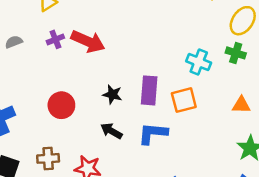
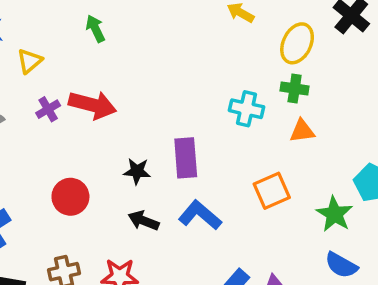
orange square: (184, 100) -> (272, 191), moved
orange triangle: (241, 105) -> (302, 131), moved
blue L-shape: (153, 133) -> (200, 215), turned 44

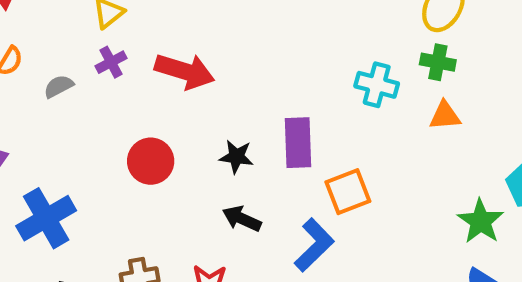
purple cross: (48, 109) -> (111, 62), moved
orange square: (272, 191) -> (348, 192), moved
red circle: (70, 197) -> (151, 161), moved
blue L-shape: (200, 215) -> (314, 245), moved, turned 93

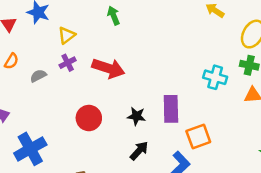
black arrow: (242, 219) -> (139, 151), turned 108

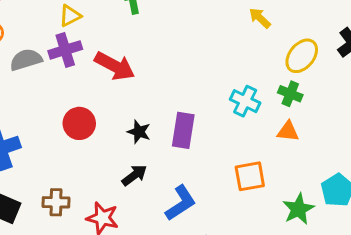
purple cross: (68, 63) -> (65, 50), size x1.5
gray semicircle: (38, 76) -> (26, 60), size x1.5
orange square: (198, 137) -> (250, 176), moved

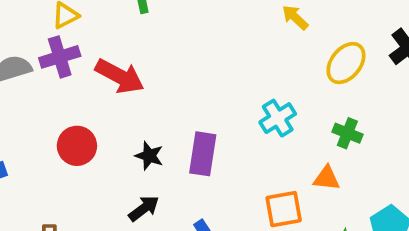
green cross: (290, 94) -> (347, 133), moved
cyan cross: (245, 101) -> (278, 118), turned 32
orange triangle: (288, 131) -> (327, 178), moved

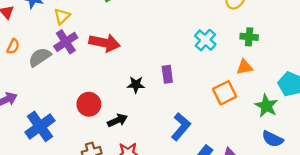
red circle: (77, 146) -> (89, 104), moved
purple rectangle: (203, 154) -> (167, 74), size x0.7
black arrow: (144, 208) -> (117, 120), moved, turned 30

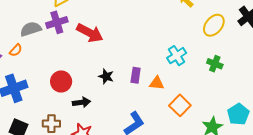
orange semicircle: (13, 46) -> (16, 50), moved
orange triangle: (245, 67) -> (157, 83), moved
orange square: (225, 93) -> (180, 105), turned -35

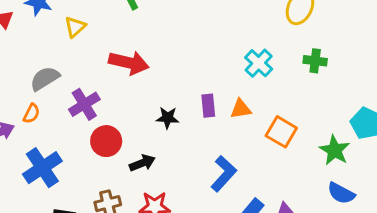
purple cross: (57, 22) -> (84, 104), moved

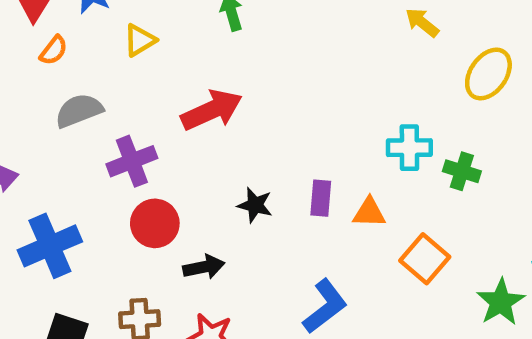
green cross: (315, 61) -> (462, 171), moved
red arrow: (129, 63) -> (212, 110), turned -48
cyan cross: (259, 63) -> (409, 148), turned 36
orange semicircle: (31, 114) -> (54, 50), moved

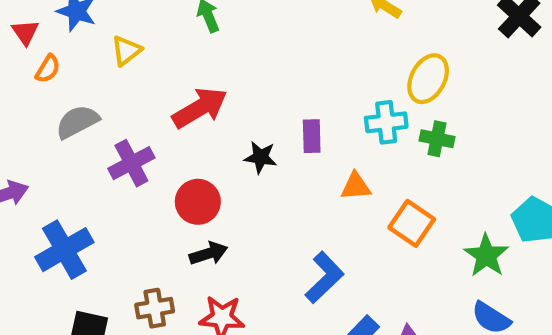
yellow ellipse: (488, 74) -> (428, 79), moved
purple rectangle: (321, 198) -> (312, 136), moved
black star: (255, 205) -> (261, 157), moved
red circle: (155, 223) -> (198, 202), moved

